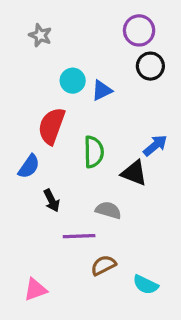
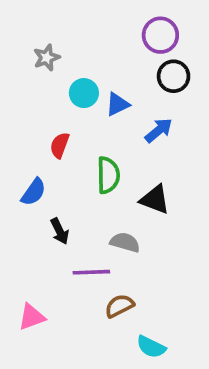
gray star: (40, 35) -> (47, 58), moved, turned 30
red semicircle: (52, 126) -> (60, 145), size x0.6
blue arrow: (155, 145) -> (159, 130), moved
cyan semicircle: (146, 285) -> (151, 347), moved
pink triangle: (35, 290) -> (32, 317), moved

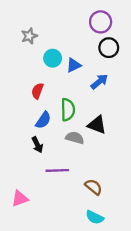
blue semicircle: (34, 192) -> (43, 120), moved
gray semicircle: (125, 242) -> (75, 138), moved
brown semicircle: (119, 306) -> (94, 187), moved, turned 66

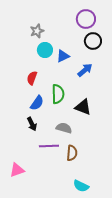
gray star: (29, 36) -> (37, 31), moved
gray semicircle: (75, 138) -> (64, 128), moved
brown semicircle: (94, 187) -> (72, 153), moved, turned 56

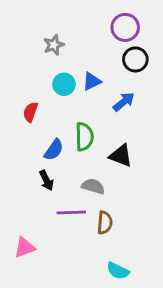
cyan circle: (45, 50) -> (64, 84), moved
red semicircle: (32, 78) -> (30, 112), moved

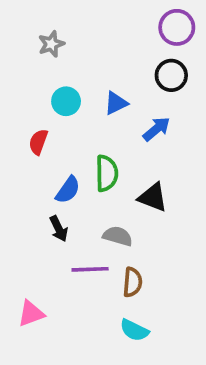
purple circle: (125, 27) -> (177, 27), moved
gray star: (54, 45) -> (51, 44), moved
cyan circle: (64, 84) -> (66, 101), moved
cyan semicircle: (118, 271) -> (134, 330), moved

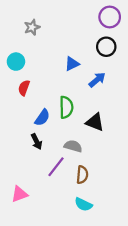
cyan circle: (66, 101) -> (16, 62), moved
purple line: (90, 269) -> (56, 167), turned -50

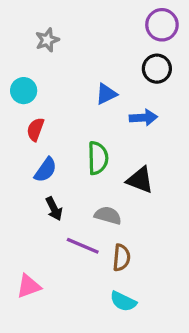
blue arrow: (97, 80) -> (143, 118), turned 36
blue semicircle: (42, 118) -> (46, 170), moved
purple line: (56, 167) -> (83, 246), turned 75

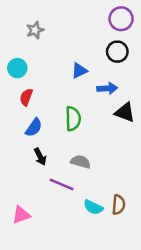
black triangle: (140, 180) -> (125, 112), moved
brown semicircle: (121, 258) -> (119, 205), moved
cyan semicircle: (123, 301) -> (93, 207), moved

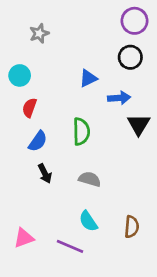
black triangle: (125, 112) -> (139, 124), turned 40
purple line: (62, 184) -> (70, 246), moved
cyan semicircle: (93, 207) -> (88, 221), moved, turned 30

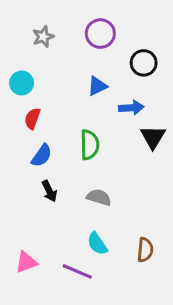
purple circle: (134, 21) -> (100, 34), moved

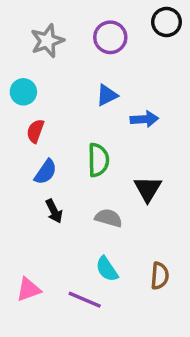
gray star: (43, 37) -> (47, 41), size x1.4
black circle: (144, 63) -> (167, 22), moved
black triangle: (153, 137) -> (148, 189), moved

